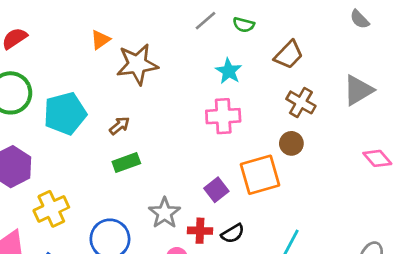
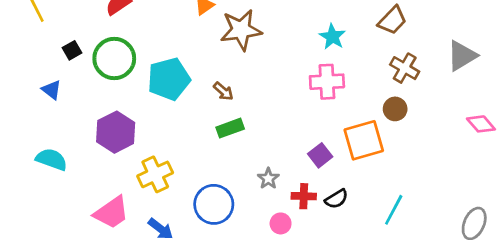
brown arrow: (120, 126) -> (223, 91), turned 80
gray star: (165, 213) -> (268, 178), size x0.7

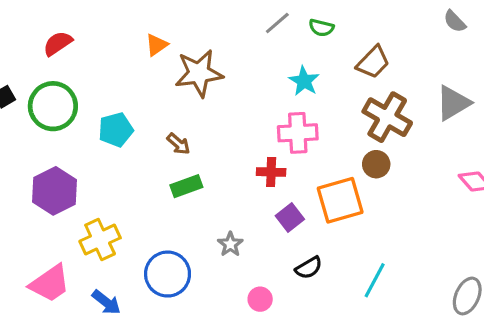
brown cross: (405, 68) -> (387, 117), size x1.4
cyan pentagon: (169, 79) -> (116, 130), size x0.7
red cross: (304, 196) -> (271, 172), moved
pink circle: (281, 223) -> (260, 299), moved

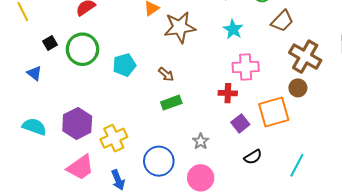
brown trapezoid: (373, 62) -> (282, 21), moved
cyan star: (304, 81) -> (233, 29), moved
purple hexagon: (55, 191) -> (77, 123), moved
pink circle: (260, 299) -> (201, 178), moved, size x1.6
blue arrow: (106, 302) -> (118, 180), turned 30

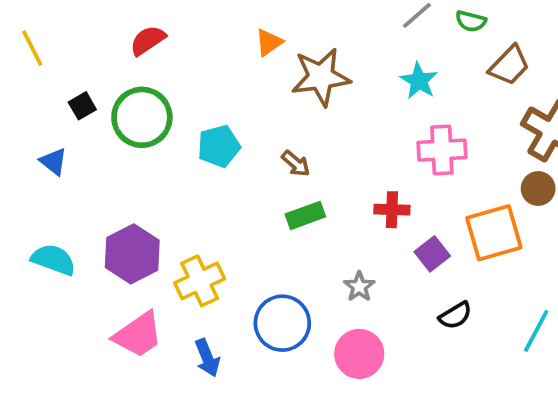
red cross: (228, 93) -> (392, 210), moved

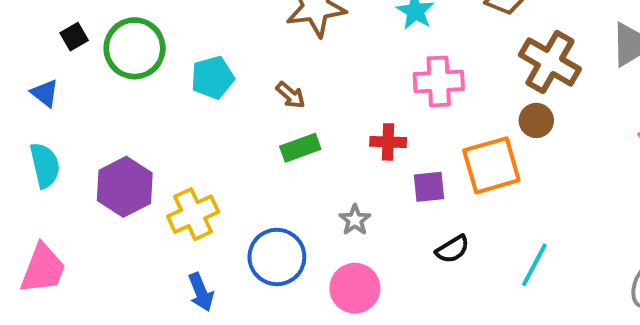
purple square: (432, 254) -> (429, 187), turned 32
cyan semicircle: (53, 260) -> (45, 165), moved, turned 57
pink trapezoid: (138, 335) -> (43, 269), moved, turned -34

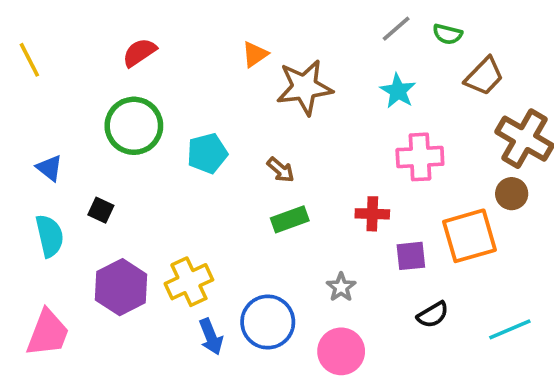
black square: (74, 37) -> (101, 210), moved, turned -35
purple hexagon: (125, 187) -> (121, 287), moved
cyan line: (534, 265) -> (510, 329), turned 39
blue arrow: (201, 292) -> (211, 337), moved

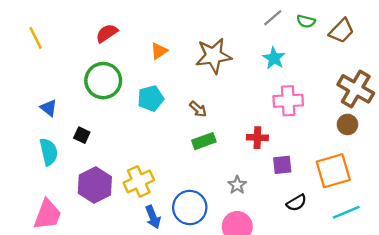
orange triangle: (255, 54) -> (159, 51), moved
brown trapezoid: (484, 76) -> (342, 31), moved
orange square: (469, 236) -> (333, 171), moved

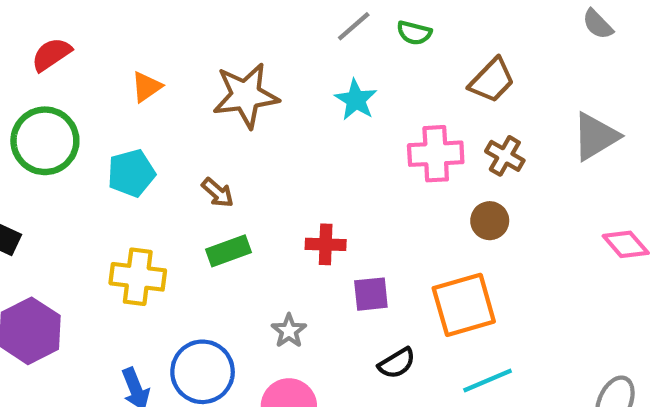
brown trapezoid: (342, 31) -> (492, 80), moved
brown cross: (356, 89) -> (505, 156), size x0.6
pink cross: (288, 101) -> (436, 154), moved
yellow cross: (139, 181) -> (138, 277), moved, turned 32

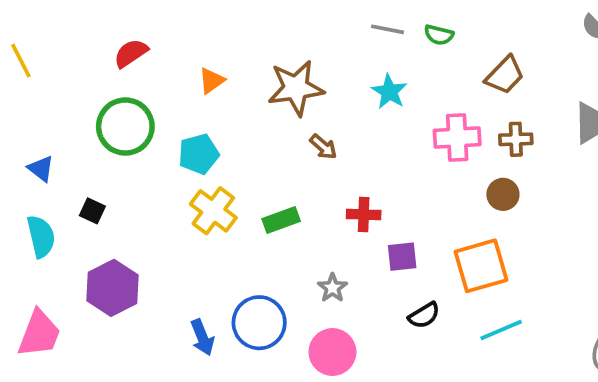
gray line: (354, 26) -> (387, 29), turned 52
brown cross: (505, 156) -> (516, 139), turned -32
brown arrow: (218, 193) -> (323, 147), moved
yellow cross: (138, 277) -> (213, 211), moved, turned 30

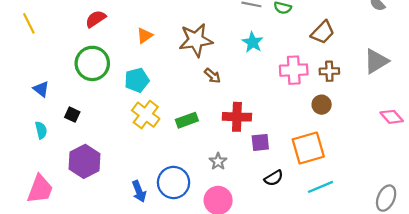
red cross: (364, 215) -> (237, 117), size x1.4
cyan semicircle: (41, 237) -> (41, 130), size x0.7

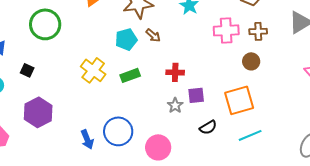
cyan pentagon: (137, 80) -> (126, 39), moved
red cross: (237, 117) -> (175, 72), size x0.7
gray star: (218, 161) -> (175, 105), moved

